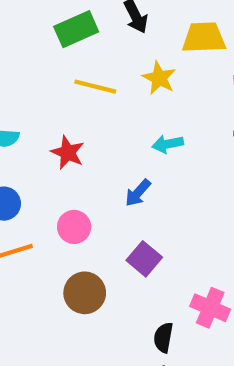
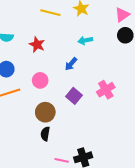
pink cross: (210, 308) -> (106, 90), moved, turned 36
black semicircle: (163, 338) -> (45, 134), moved

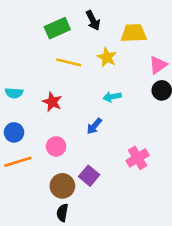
purple square: (74, 96) -> (89, 176), moved

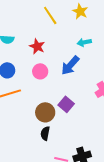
yellow line: (69, 62) -> (50, 15), turned 42
blue arrow: (94, 126) -> (70, 65), size x1.5
pink circle: (56, 146) -> (40, 71), moved

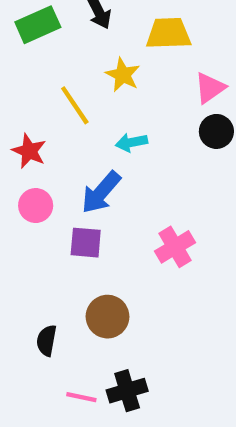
yellow line: (50, 15) -> (75, 105), moved
purple square: (66, 104) -> (86, 243), moved, turned -35
brown circle: (45, 112) -> (108, 317), moved

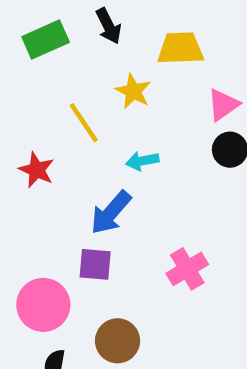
pink circle: (36, 206) -> (43, 305), moved, size x1.5

